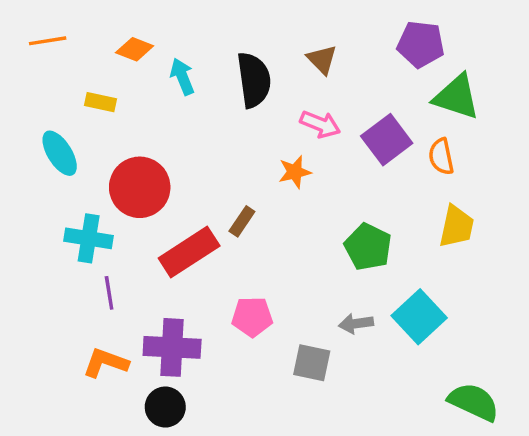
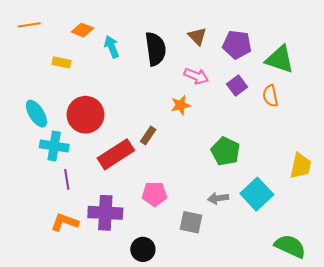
purple pentagon: (421, 44) -> (237, 45), moved
purple square: (387, 140) -> (237, 85), size x0.7
cyan ellipse: (60, 153) -> (36, 114), moved
yellow trapezoid: (457, 226) -> (301, 166), moved
black circle: (165, 407) -> (143, 249), moved

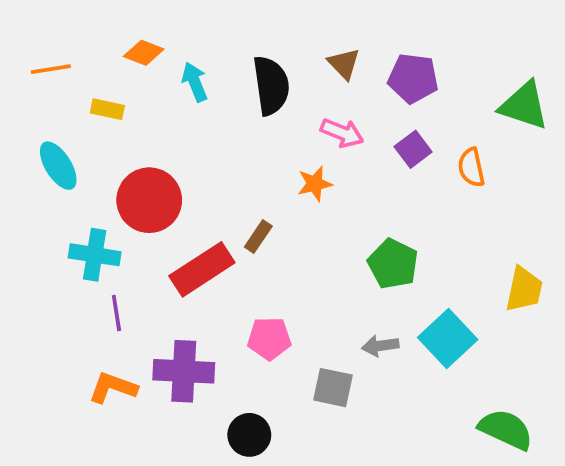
orange line: (29, 25) -> (51, 69), moved
green triangle: (280, 59) -> (524, 106), moved
cyan ellipse: (36, 114) -> (58, 166), moved

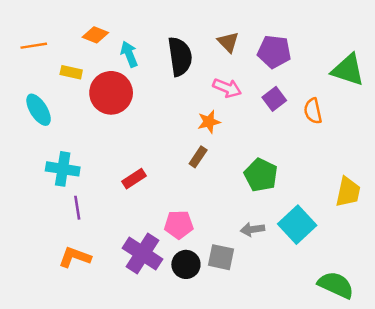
red circle: (149, 200) -> (111, 93), moved
brown rectangle: (258, 237) -> (198, 157), moved
red rectangle: (202, 269) -> (134, 179), size x0.6
purple cross: (184, 371) -> (142, 254), moved, turned 30
black circle: (249, 435) -> (186, 264), moved

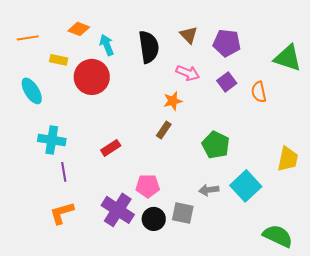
orange L-shape: (75, 257) -> (62, 213), turned -36

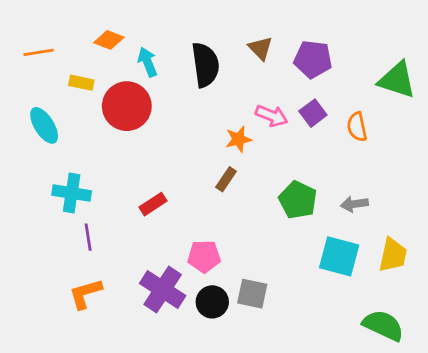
pink arrow: (188, 73) -> (272, 116), moved
yellow trapezoid: (288, 159) -> (393, 255), moved
cyan square: (246, 186) -> (339, 256), turned -32
gray arrow: (209, 190) -> (354, 204), moved

